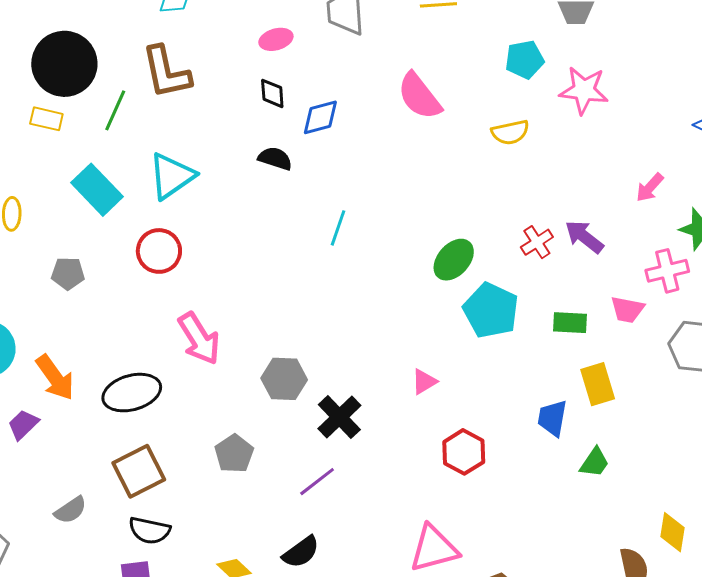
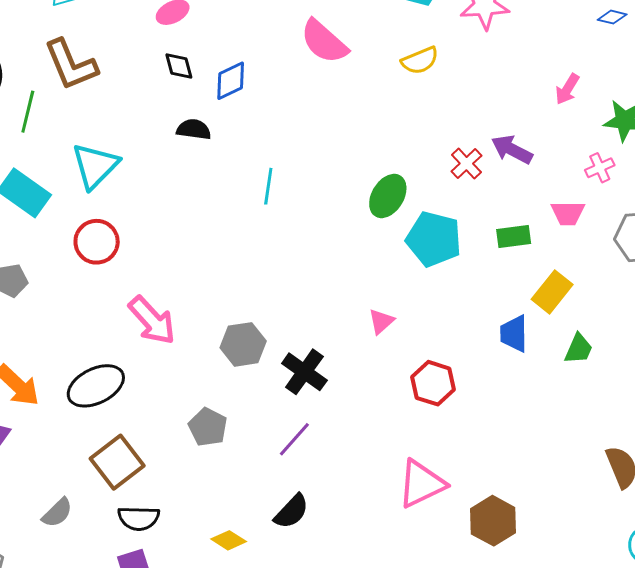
pink cross: (667, 271) -> (600, 168), size x0.7
yellow rectangle: (598, 384) -> (552, 292), turned 66
green trapezoid: (595, 462) -> (579, 349), moved

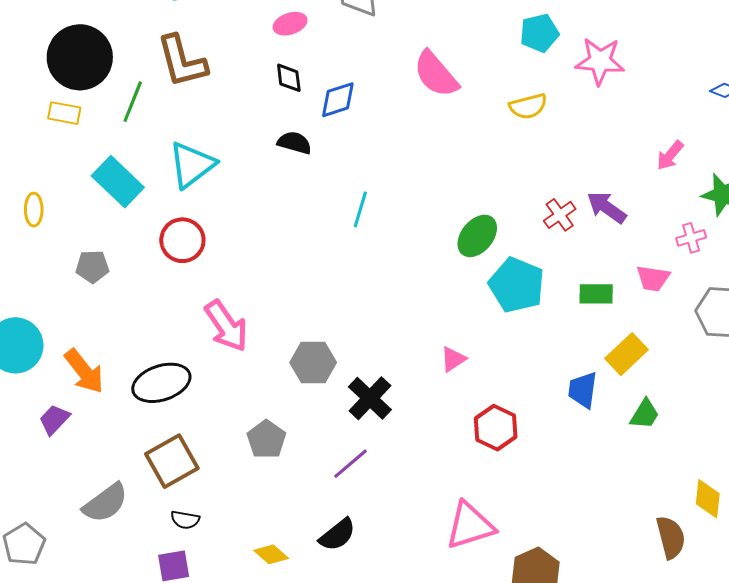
gray semicircle: (57, 513) -> (105, 503), size x1.4
black semicircle: (139, 518) -> (185, 520), size x0.7

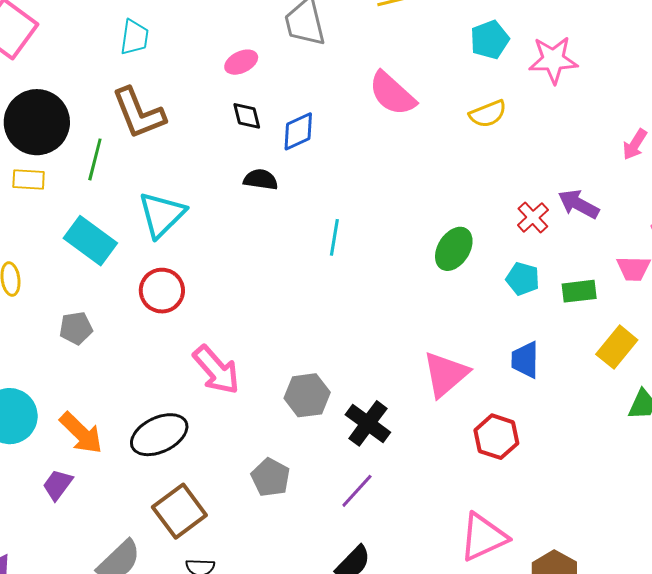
cyan pentagon: (517, 285) -> (523, 279), moved, size x0.6
pink triangle: (453, 359) -> (446, 374), size x1.8
blue trapezoid: (583, 390) -> (525, 360), moved

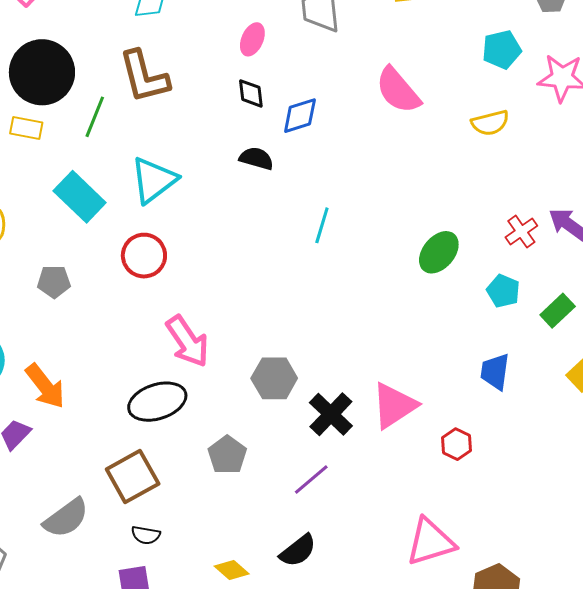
pink ellipse: (241, 62) -> (252, 39), turned -48
green rectangle: (579, 291) -> (558, 311), turned -44
pink triangle: (446, 374) -> (394, 406), moved
black ellipse: (159, 435) -> (157, 402), moved
red hexagon: (496, 437) -> (457, 444), size x0.7

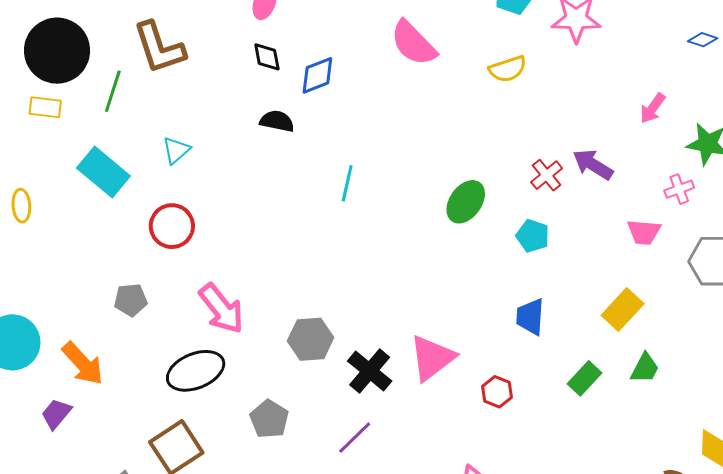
cyan triangle: (154, 180) -> (176, 150), size x0.6
gray pentagon: (54, 282) -> (131, 300), moved
green rectangle: (558, 311) -> (585, 378), moved

